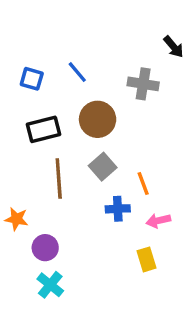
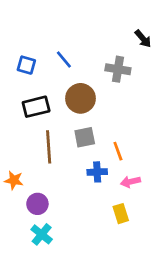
gray square: (103, 167) -> (85, 137), turned 30

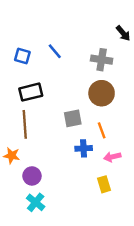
brown circle: (80, 98) -> (102, 93), moved
brown line: (49, 147) -> (25, 124), moved

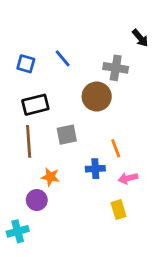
brown circle: (102, 93) -> (97, 97), moved
gray square: (73, 118) -> (67, 135), moved
orange star: (12, 156) -> (50, 177), moved
cyan cross: (36, 202) -> (18, 231), moved, turned 36

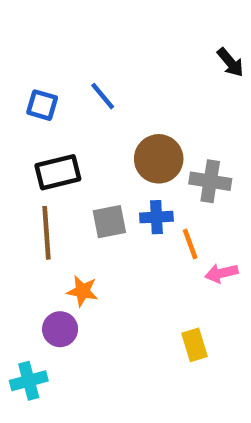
gray cross: (116, 68) -> (210, 181), moved
blue cross: (95, 169) -> (156, 217), moved
pink arrow: (128, 178) -> (221, 273), moved

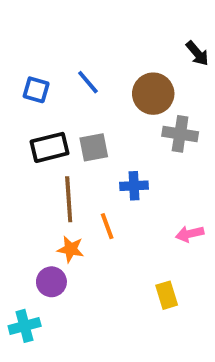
brown circle: (159, 159) -> (153, 94), moved
gray cross: (210, 181) -> (180, 134), moved
gray square: (109, 222) -> (94, 147), moved
brown line: (47, 233) -> (69, 199), moved
orange line: (190, 244) -> (107, 226), moved

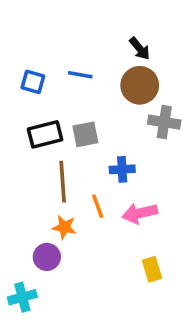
black arrow: (197, 53) -> (140, 49), moved
blue line: (88, 82) -> (80, 75), turned -40
pink arrow: (190, 234) -> (140, 213), moved, size x1.4

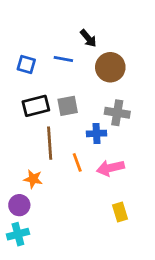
black arrow: (140, 49) -> (88, 38), moved
gray cross: (164, 122) -> (117, 113), moved
orange star: (64, 227) -> (33, 179), moved
purple circle: (47, 257) -> (19, 205), moved

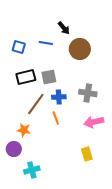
gray cross: (117, 113) -> (88, 93), moved
blue cross: (97, 133) -> (59, 97), moved
brown line: (50, 143) -> (36, 104), turned 40
pink arrow: (110, 168) -> (94, 122), moved
cyan cross: (18, 234) -> (32, 170), moved

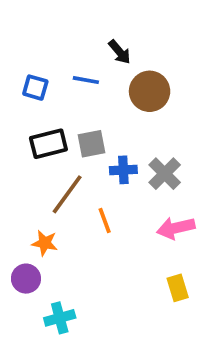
gray cross: (88, 93) -> (165, 174), turned 36
blue cross: (59, 97) -> (123, 170), moved
yellow rectangle: (87, 154) -> (178, 288), moved

